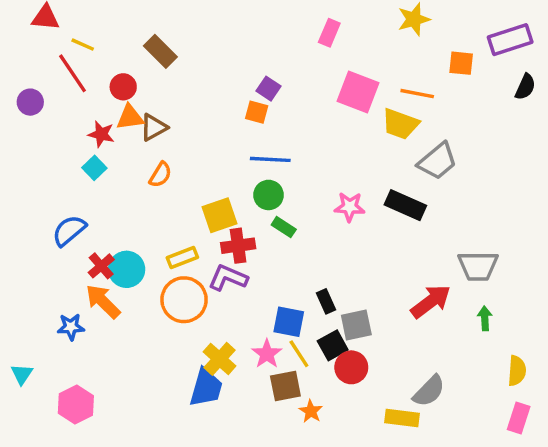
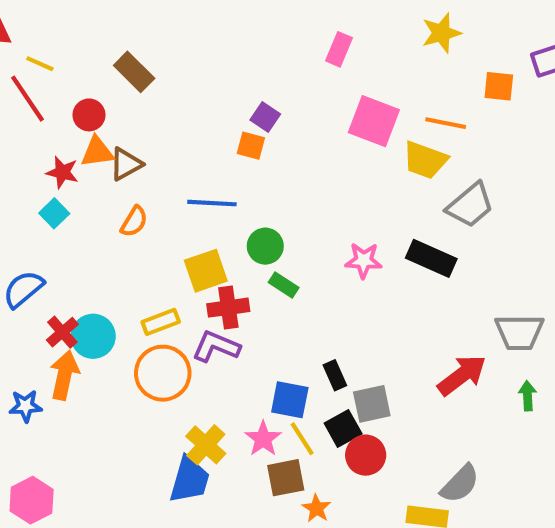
blue line: (270, 159) -> (212, 203), moved
orange arrow: (103, 301) -> (64, 375), turned 57

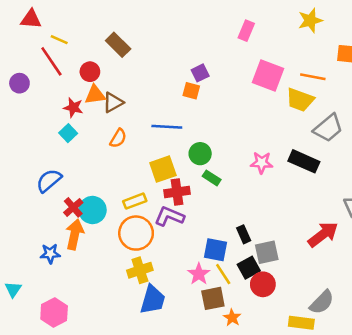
purple square: (265, 117) -> (200, 73), turned 30
yellow cross: (206, 445) -> (140, 270), moved, turned 30

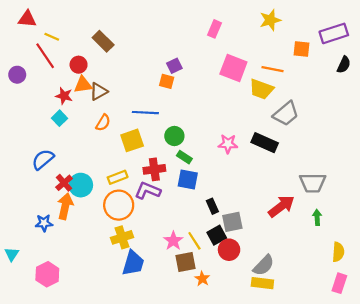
yellow square: (163, 169) -> (132, 140), moved
blue square: (215, 250) -> (188, 179), moved
gray semicircle: (322, 302) -> (264, 265), moved

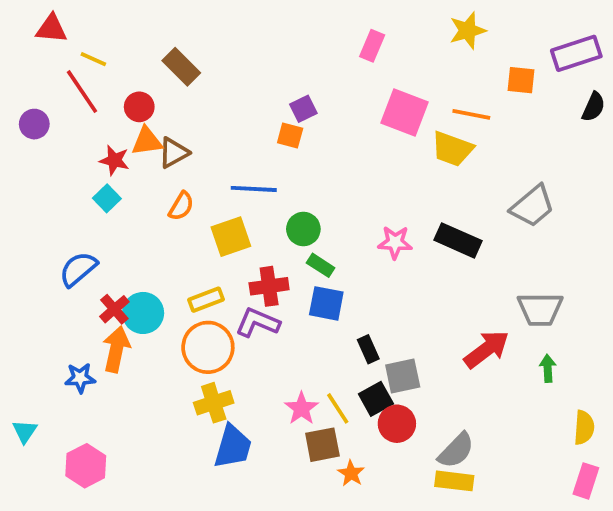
gray trapezoid: (286, 114) -> (532, 206), moved

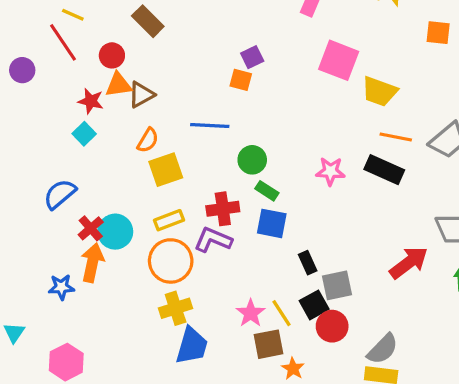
orange line: (471, 114) -> (396, 137), moved
yellow square: (231, 237) -> (166, 170), moved

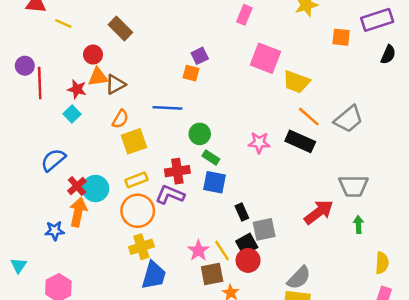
red line: (63, 42) -> (40, 83), moved, turned 32
orange line: (396, 137) -> (309, 117), turned 30
red circle: (332, 326) -> (248, 260), moved

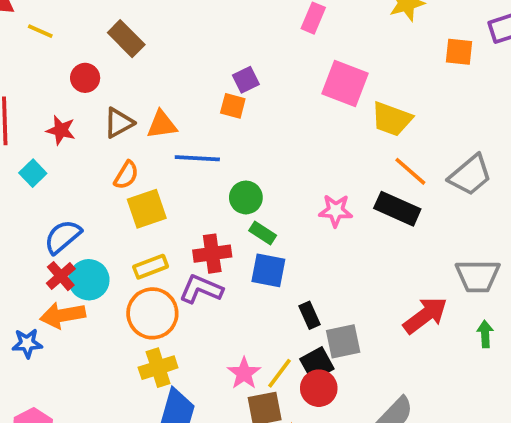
orange triangle: (98, 77) -> (162, 125), moved
cyan square: (72, 114) -> (33, 173), moved
blue semicircle: (53, 160) -> (63, 237), moved
orange arrow: (78, 212) -> (63, 315), turned -112
yellow line: (222, 250) -> (280, 373), turned 70

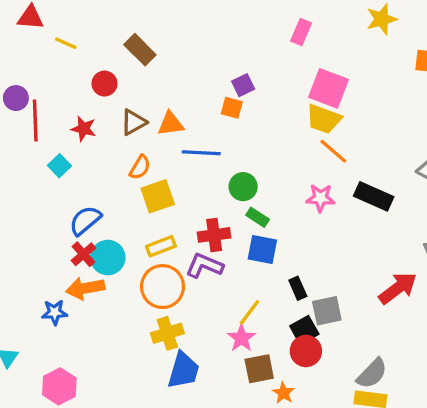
yellow trapezoid: (392, 119) -> (324, 119), moved
orange line: (410, 171) -> (333, 151), moved
yellow line: (280, 373) -> (250, 312), moved

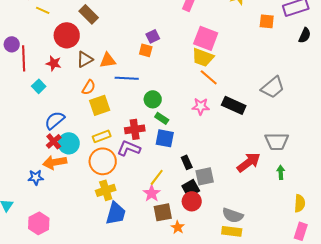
red circle: (105, 84) -> (67, 35), size x1.6
gray semicircle: (372, 374) -> (233, 215), turned 65

